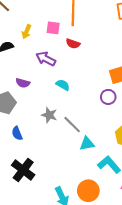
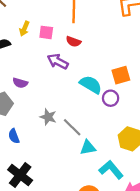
pink square: (53, 28) -> (46, 32), moved
purple arrow: (46, 59) -> (58, 61), moved
cyan semicircle: (63, 85) -> (91, 85), moved, size x1.5

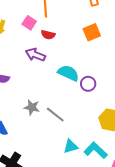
pink square: (46, 32) -> (29, 23), moved, turned 32
orange square: (121, 75) -> (92, 32), moved
cyan triangle: (88, 147) -> (71, 146), moved

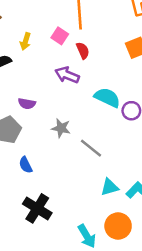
red semicircle: (48, 35) -> (83, 51), turned -128
gray star: (32, 107) -> (61, 128), moved

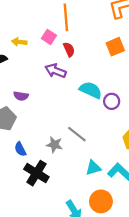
yellow arrow: (25, 41) -> (19, 42), turned 80
gray star: (61, 128) -> (54, 145), moved
black cross: (37, 208) -> (36, 173), moved

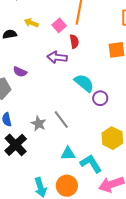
purple arrow: (56, 71) -> (57, 57), turned -30

